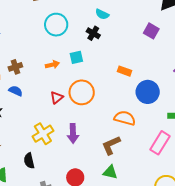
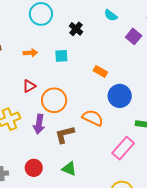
cyan semicircle: (102, 14) -> (111, 15), moved
cyan square: (76, 57) -> (61, 56), moved
orange circle: (82, 92) -> (54, 100), moved
brown L-shape: (111, 145) -> (65, 134), moved

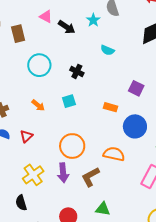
purple square: (134, 36) -> (136, 88), moved
orange arrow: (30, 53) -> (38, 105), turned 56
red triangle: (29, 86) -> (26, 136), moved

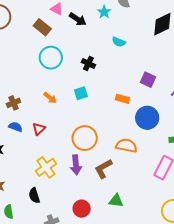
brown rectangle: (18, 34) -> (42, 27), moved, turned -36

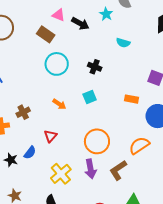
blue semicircle: (15, 127) -> (30, 153), moved, turned 112
orange semicircle: (126, 146) -> (139, 145), turned -40

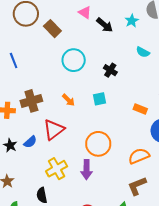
brown rectangle: (46, 34) -> (52, 29), moved
brown cross: (23, 112) -> (31, 101), size x1.5
red triangle: (50, 136) -> (54, 130), size x1.6
brown L-shape: (118, 170) -> (137, 186), moved

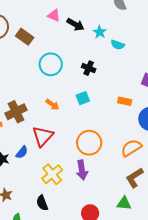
cyan star: (132, 21) -> (100, 32), moved

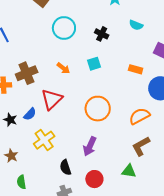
cyan semicircle: (118, 45) -> (136, 25), moved
purple arrow: (82, 170) -> (90, 146), moved, turned 30
yellow cross: (52, 174) -> (44, 140), moved
black semicircle: (42, 203) -> (65, 167), moved

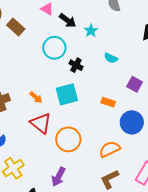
cyan circle: (64, 28) -> (54, 48), moved
cyan square: (94, 64) -> (67, 94), size x1.6
red triangle: (52, 99) -> (41, 123), moved, turned -40

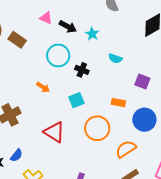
cyan square: (67, 94) -> (76, 100), size x0.7
orange arrow: (36, 97) -> (43, 87), moved
orange circle: (68, 139) -> (97, 128), moved

